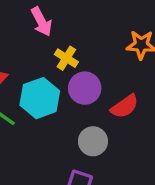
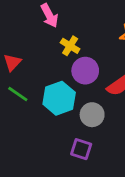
cyan hexagon: (40, 98) -> (59, 98), moved

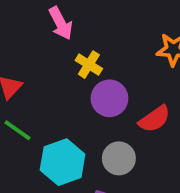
cyan hexagon: (59, 98) -> (63, 162), moved

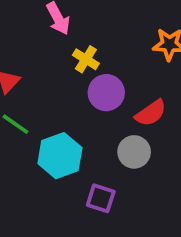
gray circle: (119, 158) -> (134, 152), moved

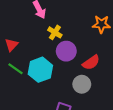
cyan hexagon: (60, 156) -> (40, 70), moved

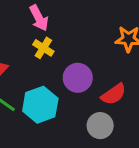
yellow cross: (55, 32) -> (43, 48), moved

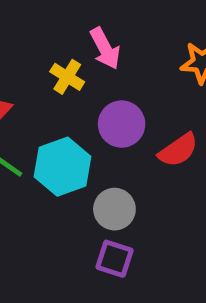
pink arrow: (39, 18) -> (105, 48), moved
gray circle: (100, 126) -> (114, 209), moved

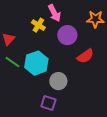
purple circle: (122, 124) -> (67, 35), moved
purple square: (114, 259) -> (48, 103), moved

